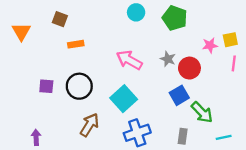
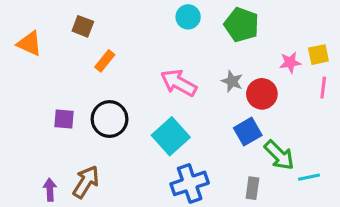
orange triangle: (21, 32) -> (29, 44), turned -36
orange rectangle: (76, 44) -> (105, 61), turned -42
brown arrow: (89, 125) -> (86, 182), moved
cyan line: (224, 137) -> (309, 177), moved

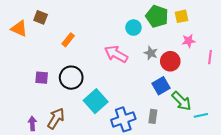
cyan circle: (188, 17) -> (133, 28), moved
brown square: (83, 26) -> (41, 17), moved
yellow square: (318, 55) -> (181, 16), moved
cyan square: (171, 136) -> (96, 101), moved
gray rectangle: (252, 188) -> (153, 116), moved

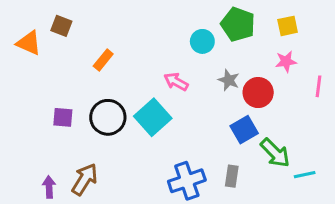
yellow square: (181, 16) -> (288, 26), moved
pink arrow: (116, 54) -> (176, 82), size x0.7
cyan square: (96, 101) -> (153, 117), moved

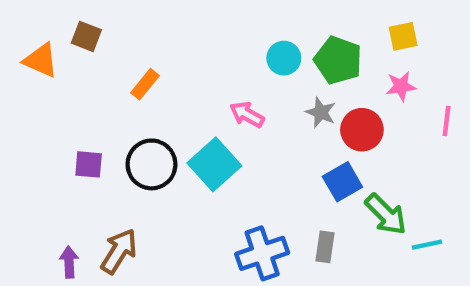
green pentagon: (238, 24) -> (338, 60), moved

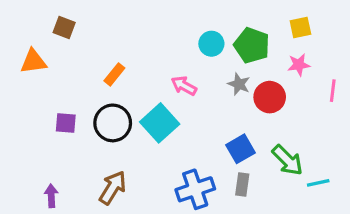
orange triangle: (41, 60) -> (33, 61), moved, turned -32
orange rectangle: (145, 84) -> (114, 74), moved
blue square: (342, 182) -> (241, 149), moved
brown arrow: (119, 251) -> (113, 188), moved

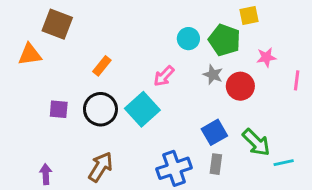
brown square: (64, 28) -> (57, 24), size x1.5
yellow square: (300, 28) -> (249, 16), moved
pink arrow: (184, 86) -> (164, 76), turned -75

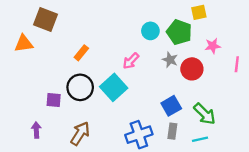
purple square: (59, 109) -> (54, 100), moved
cyan line: (284, 163) -> (200, 139), moved
purple arrow: (46, 174) -> (36, 130), moved

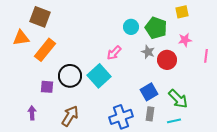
yellow square: (199, 12) -> (182, 12), moved
orange rectangle: (81, 53) -> (45, 50), moved, size x1.6

